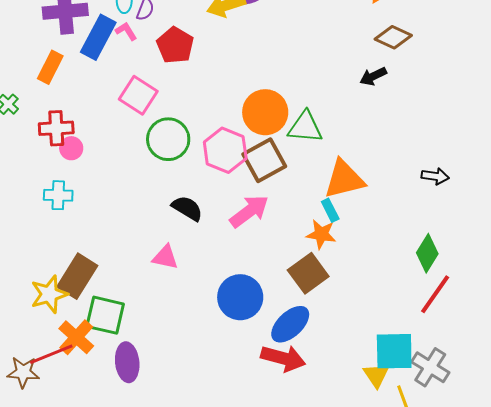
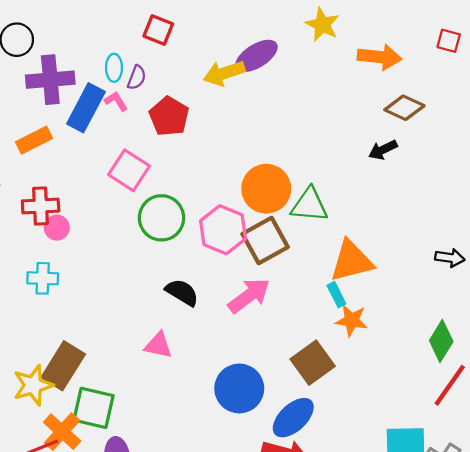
orange rectangle: (50, 67) -> (34, 140), turned 36
orange star: (321, 234) -> (352, 320), moved

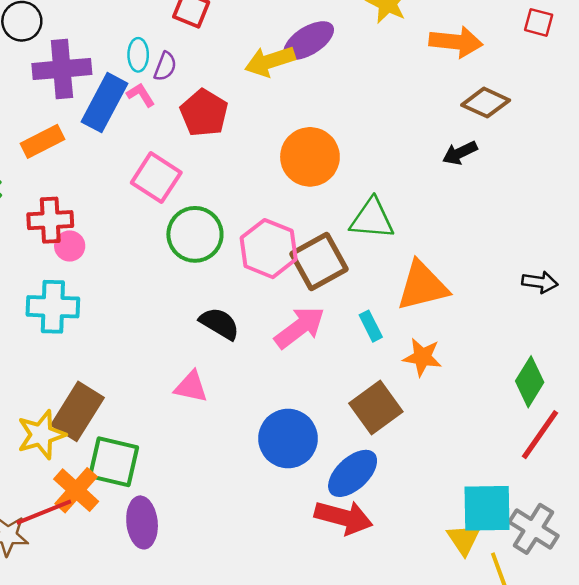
orange circle: (266, 189) -> (310, 157), moved
cyan cross: (43, 278) -> (53, 307), size x1.4
cyan rectangle: (336, 295) -> (371, 326), moved

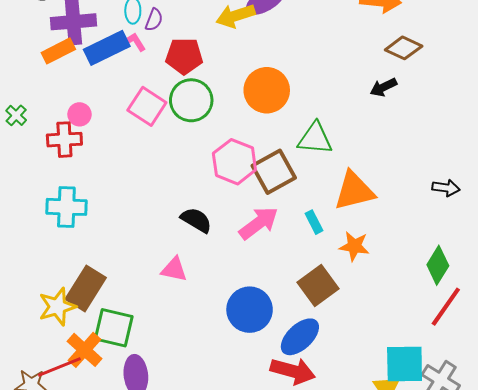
blue rectangle: (105, 103) -> (107, 48), turned 36
red pentagon: (204, 113) -> (184, 56), turned -30
orange rectangle: (43, 141) -> (58, 51), moved
green circle: (195, 234) -> (191, 100), moved
pink circle: (70, 246) -> (80, 114), moved

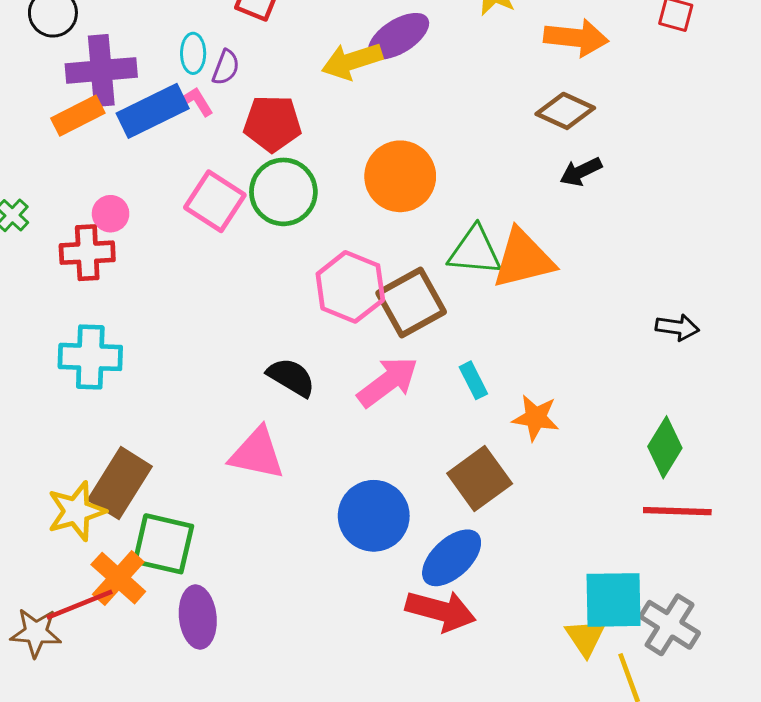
brown diamond: (404, 48) -> (565, 111), moved
orange triangle: (354, 191) -> (523, 259), moved
pink triangle: (174, 269) -> (257, 454), size x1.4
red line: (446, 307) -> (677, 511), turned 57

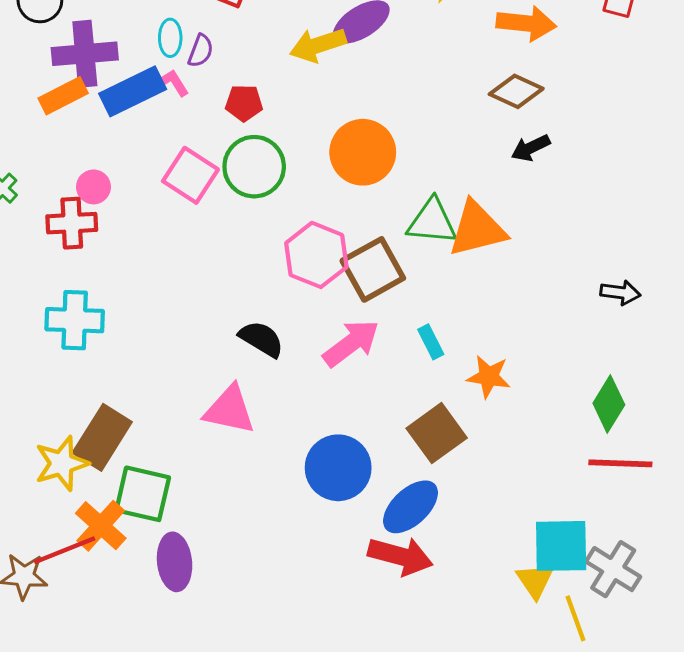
red pentagon: (272, 123) -> (244, 103), size x0.7

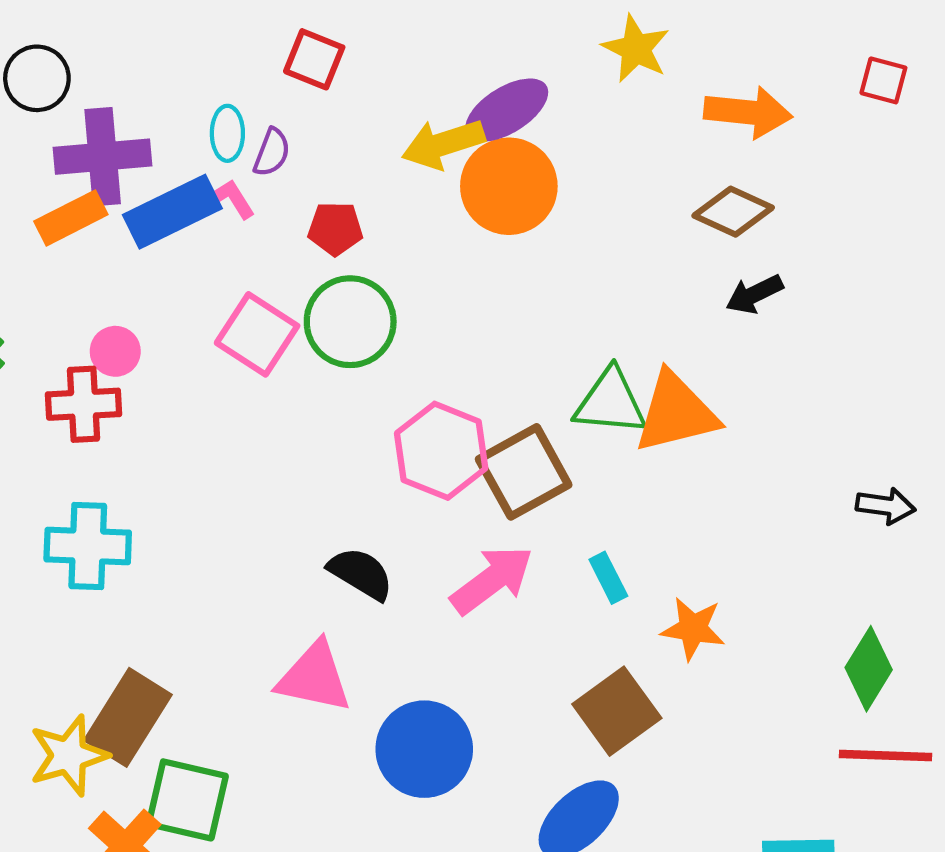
orange circle: (363, 152) -> (509, 186), moved
blue circle: (338, 468) -> (424, 749), moved

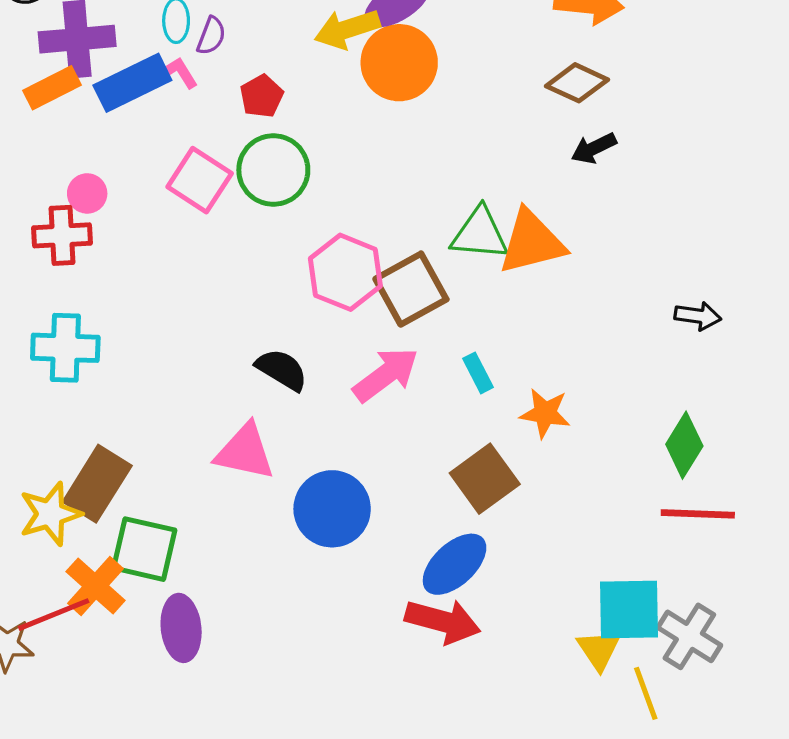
red pentagon: (335, 229) -> (262, 96), turned -30

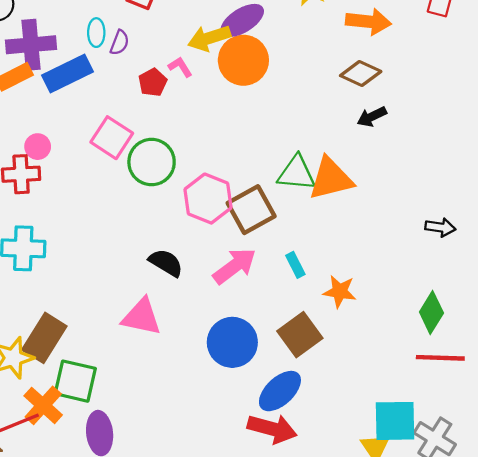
pink L-shape: (179, 73) -> (180, 67), moved
green circle: (273, 170) -> (152, 162), moved
blue circle: (332, 509) -> (232, 342), moved

